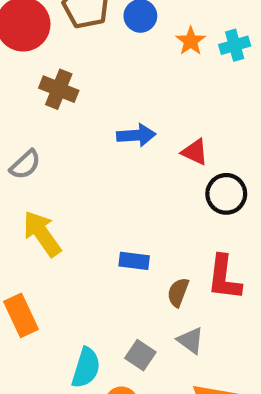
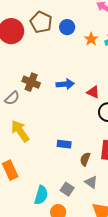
brown cross: (59, 89) -> (31, 82), moved

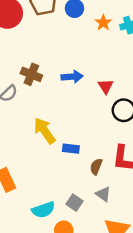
red triangle: (93, 92) -> (106, 86), turned 32
yellow arrow: (20, 131) -> (45, 131), moved
cyan semicircle: (41, 195) -> (43, 210), turned 54

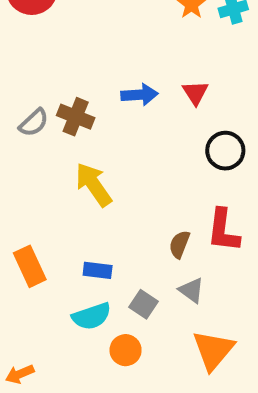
brown cross: (31, 74) -> (76, 117), moved
red triangle: (106, 86) -> (195, 93), moved
blue rectangle: (71, 149) -> (98, 270), moved

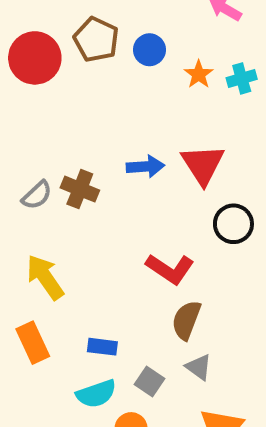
red triangle: (195, 93) -> (203, 164), size x1.6
yellow arrow: (94, 185) -> (45, 277), moved
red L-shape: (223, 230) -> (170, 269), moved, turned -63
brown semicircle: (179, 244) -> (186, 320), size x1.4

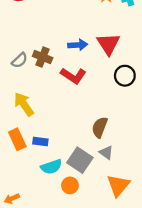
red L-shape: (170, 269) -> (73, 76), moved
blue rectangle: (102, 347) -> (40, 142), moved
gray square: (149, 382) -> (80, 160), size x1.6

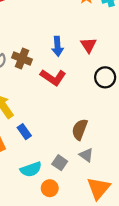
red triangle: (108, 44) -> (89, 45), size x0.7
blue arrow: (78, 45) -> (57, 46), turned 90
blue rectangle: (40, 142) -> (24, 132), moved, turned 48
gray square: (80, 160) -> (60, 163), size x0.6

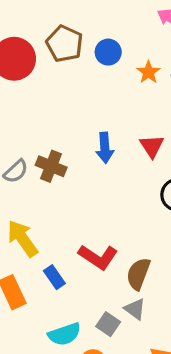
red L-shape: (53, 77) -> (98, 257), moved
gray triangle: (86, 155) -> (135, 309), moved

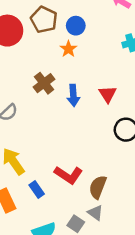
orange star: (148, 72) -> (68, 49), moved
brown cross: (51, 166) -> (44, 83), moved, turned 30

